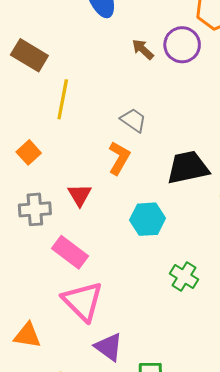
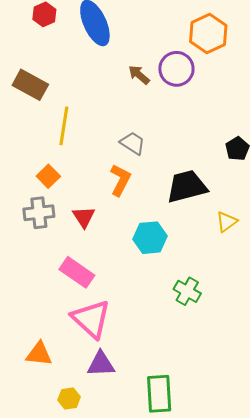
orange square: (29, 152) -> (48, 176), moved
gray cross: (35, 209) -> (39, 213), moved
purple triangle: (109, 347) -> (101, 364), moved, turned -36

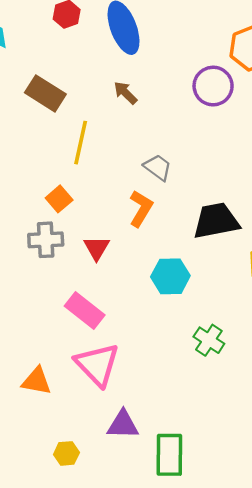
brown arrow: (139, 75) -> (125, 93), moved
orange triangle: (39, 354) -> (37, 381), moved
purple triangle: (101, 364) -> (123, 425), moved

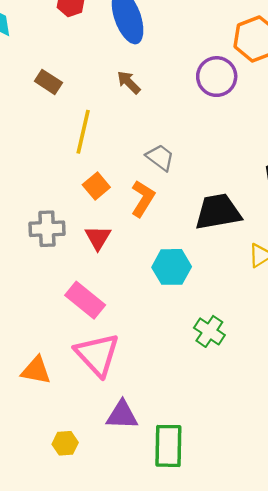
brown rectangle: (45, 93) -> (48, 82), size x0.7
orange square: (59, 199) -> (96, 186), moved

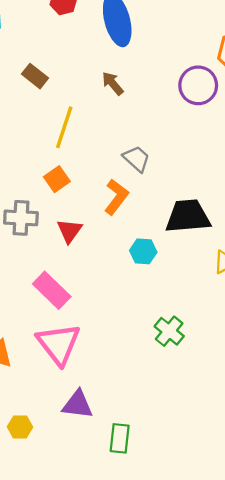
orange square: (96, 186) -> (57, 179), moved
cyan hexagon: (172, 267) -> (143, 251), moved, size x0.7
green rectangle: (168, 446) -> (120, 438), size x0.7

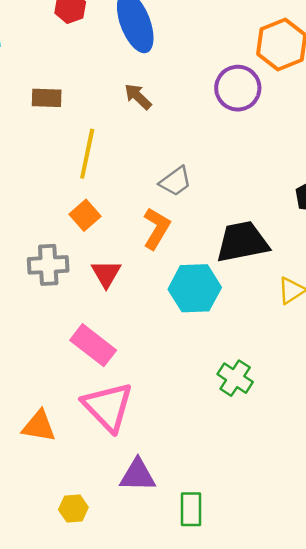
brown rectangle: (35, 76) -> (47, 98), turned -30
gray trapezoid: (137, 159) -> (175, 181), turned 108
cyan hexagon: (143, 251) -> (195, 288), size x1.6

